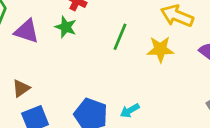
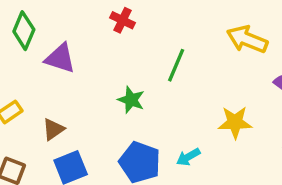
green star: (66, 27) -> (131, 100), moved
yellow star: (160, 49) -> (235, 122), moved

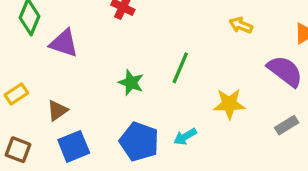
yellow arrow: (247, 39) -> (241, 25), size x0.6
green line: (176, 65) -> (180, 68), moved

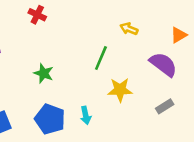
green line: (180, 68) -> (101, 58), moved
cyan arrow: (185, 137) -> (86, 115), turned -72

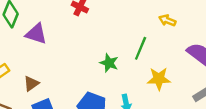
green star: (44, 73) -> (109, 63), moved

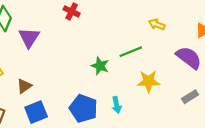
purple triangle: (36, 34) -> (29, 37), turned 45
green line: (141, 48) -> (131, 52), turned 45

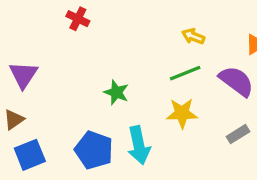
purple triangle: (29, 37) -> (23, 75), moved
green line: (131, 52) -> (185, 73), moved
cyan arrow: (117, 105) -> (139, 145), size x1.6

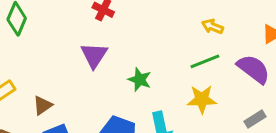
purple triangle: (23, 75) -> (94, 55), moved

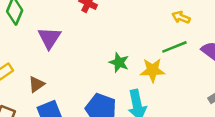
purple triangle: (94, 55) -> (49, 38), moved
yellow star: (202, 99) -> (153, 70), moved

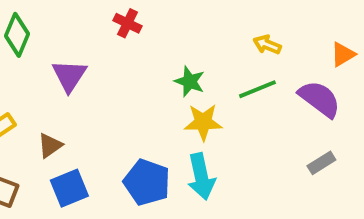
green star: (119, 62) -> (190, 81), moved
yellow star: (153, 70) -> (203, 122), moved

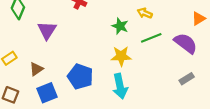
yellow arrow: (267, 45) -> (145, 13), moved
green star: (190, 81) -> (120, 26), moved
blue pentagon: (147, 182) -> (80, 77), moved

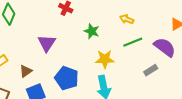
green star: (120, 26) -> (92, 31), moved
purple triangle: (47, 30) -> (47, 43), moved
gray rectangle: (187, 79) -> (151, 70), moved

